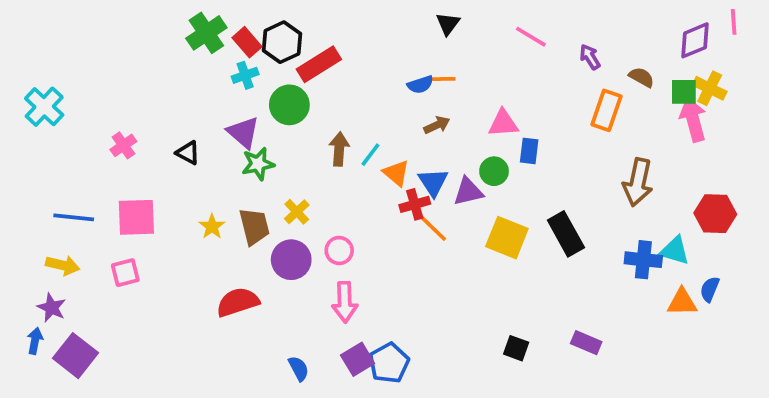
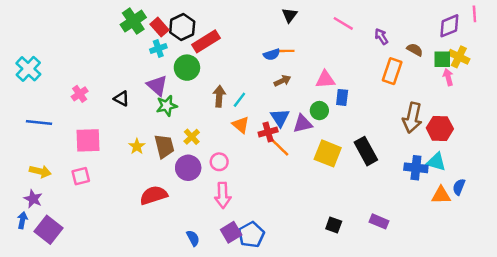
pink arrow: (693, 120) -> (448, 77), size x0.6
orange triangle: (396, 173) -> (241, 125), moved
red hexagon: (715, 214) -> (440, 128), moved
blue line: (74, 217) -> (39, 122), moved

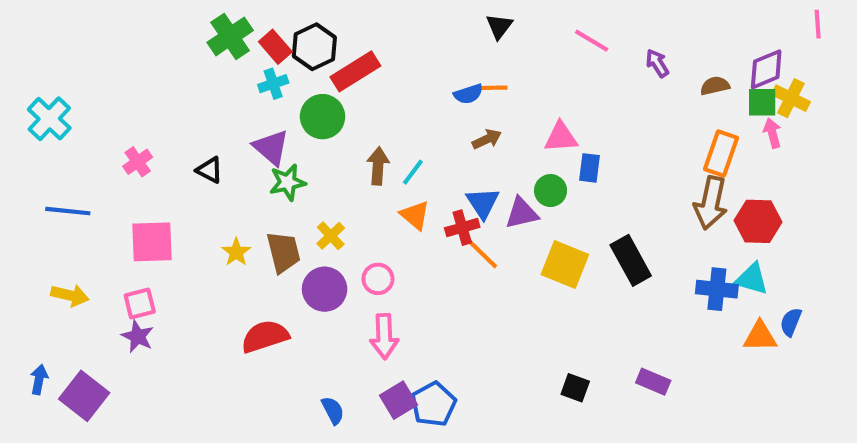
purple diamond: (449, 26) -> (766, 69), moved
brown semicircle: (415, 50) -> (715, 86), turned -42
orange rectangle: (392, 71) -> (721, 154), moved
purple star: (33, 199) -> (138, 336), moved

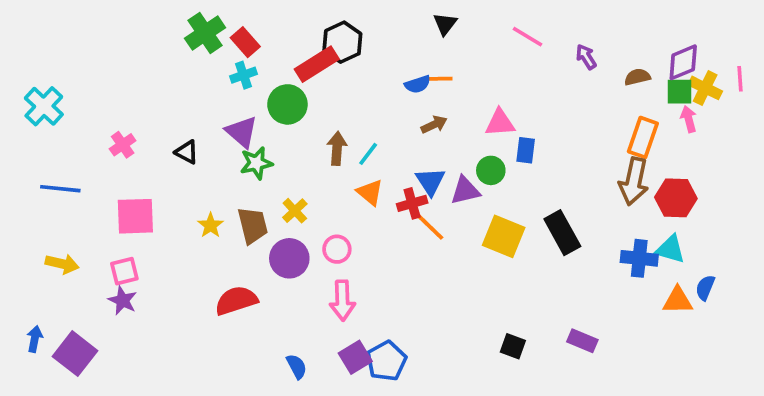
pink line: (818, 24) -> (740, 79), moved
black hexagon: (314, 47) -> (342, 42), moved

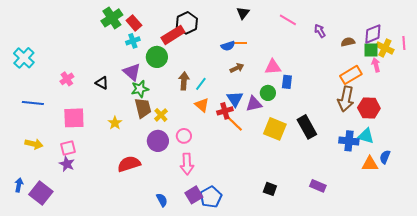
orange rectangle: (643, 137) -> (351, 75), turned 40
brown trapezoid: (253, 225) -> (143, 108), moved
black square: (513, 346) -> (270, 189), moved

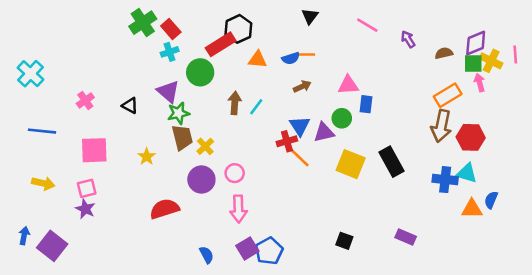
orange triangle: (202, 105) -> (258, 60), moved, turned -35

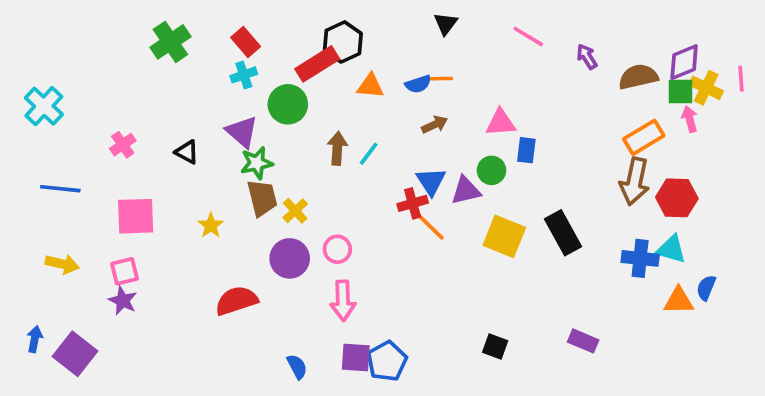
green cross: (143, 23) -> (170, 42), moved
brown semicircle: (444, 53) -> (638, 77), size x1.5
purple square: (247, 248) -> (356, 357), turned 35

